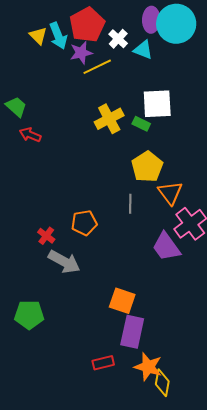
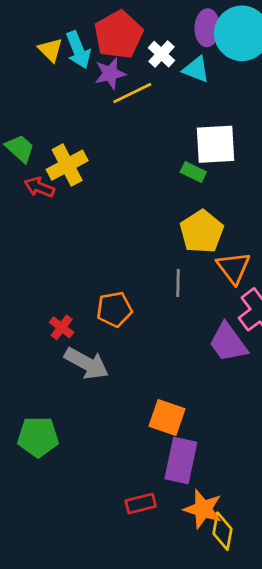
yellow cross: (109, 119) -> (67, 165), moved

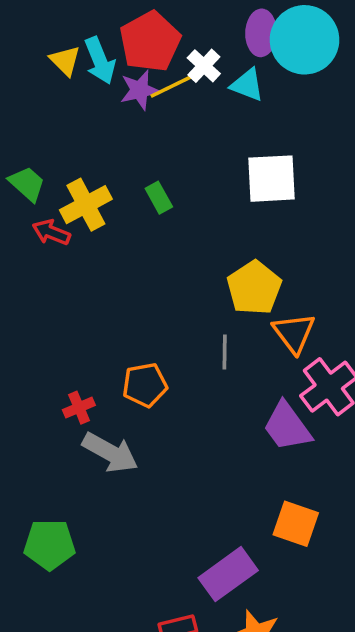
yellow line: (132, 93) -> (174, 85), moved
green rectangle: (193, 172) -> (159, 198), moved, turned 35
red cross: (62, 327) -> (79, 408), turned 30
orange square: (167, 417) -> (296, 524), moved
purple rectangle: (181, 460) -> (228, 574), turned 42

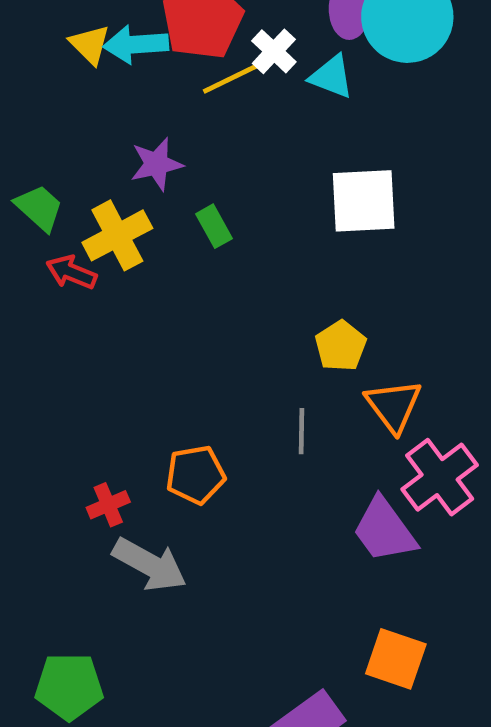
cyan arrow: (100, 61) -> (136, 44), turned 108
purple star: (140, 90) -> (156, 164), moved
yellow pentagon: (254, 288) -> (341, 346), size x0.7

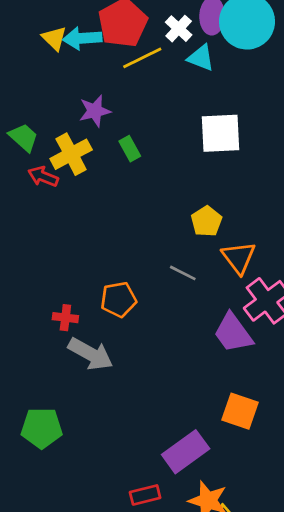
white cross: (274, 51) -> (179, 29), moved
gray line: (301, 431) -> (183, 273), turned -64
red cross: (108, 505) -> (65, 318), turned 30

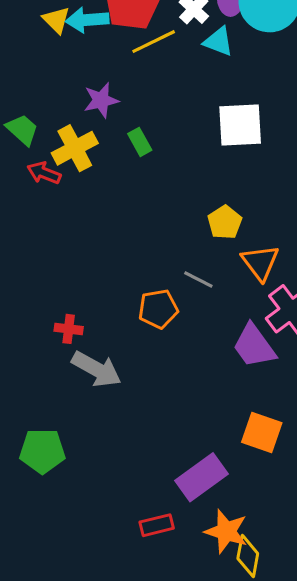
orange pentagon: (119, 299) -> (158, 309), moved

